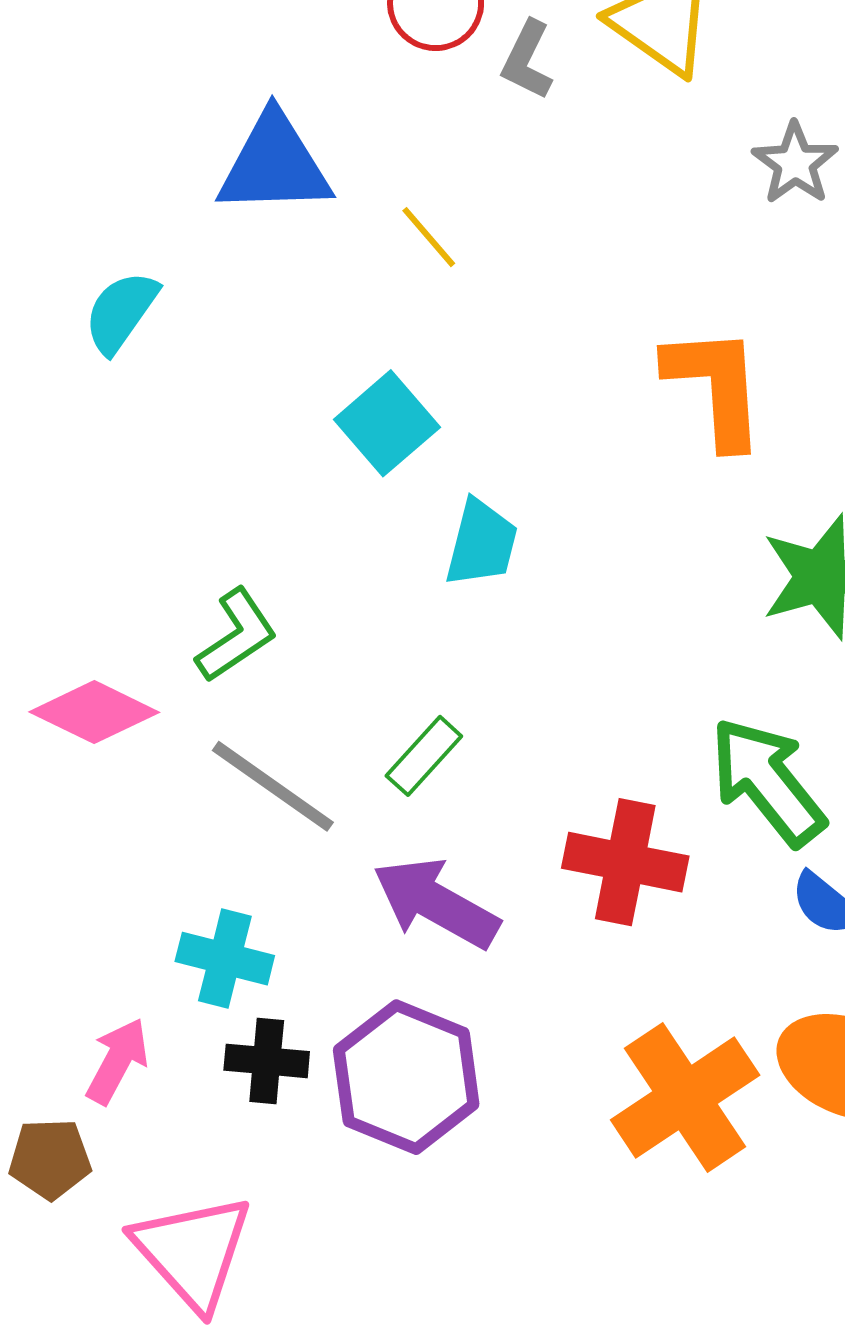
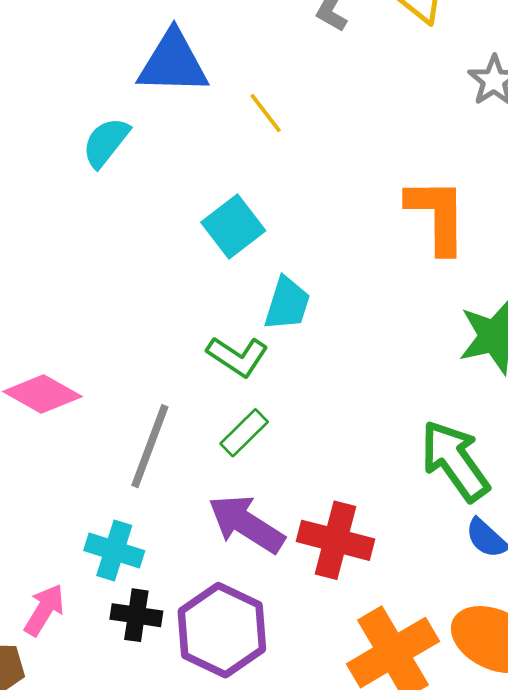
cyan semicircle: (121, 312) -> (106, 142), moved
green L-shape: (236, 635) -> (237, 356), moved, turned 64
gray line: (273, 786) -> (150, 446), turned 72
red cross: (625, 862) -> (335, 540), moved

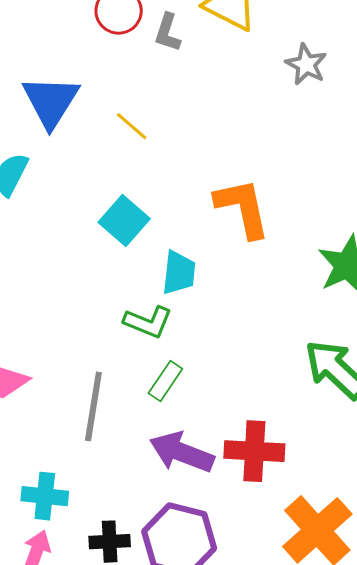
blue triangle: (173, 63) -> (51, 101), turned -48
orange L-shape: (437, 215) -> (243, 208), moved
cyan cross: (114, 551) -> (45, 496), moved

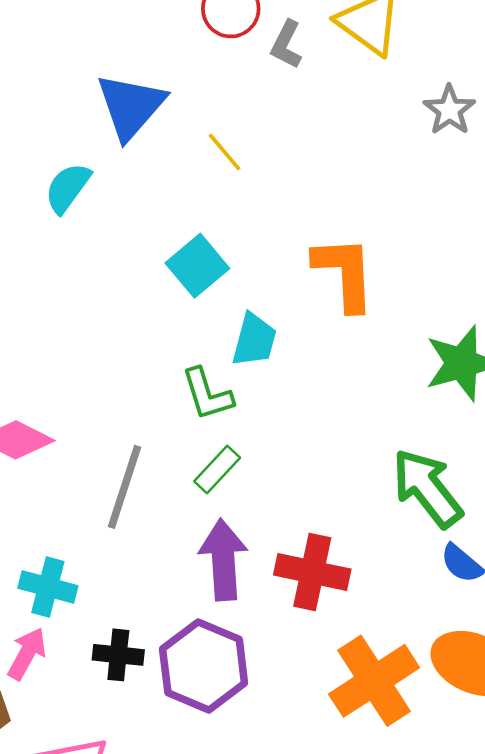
green L-shape: (148, 322) -> (207, 394), turned 42
purple arrow: (182, 452) -> (223, 560), turned 56

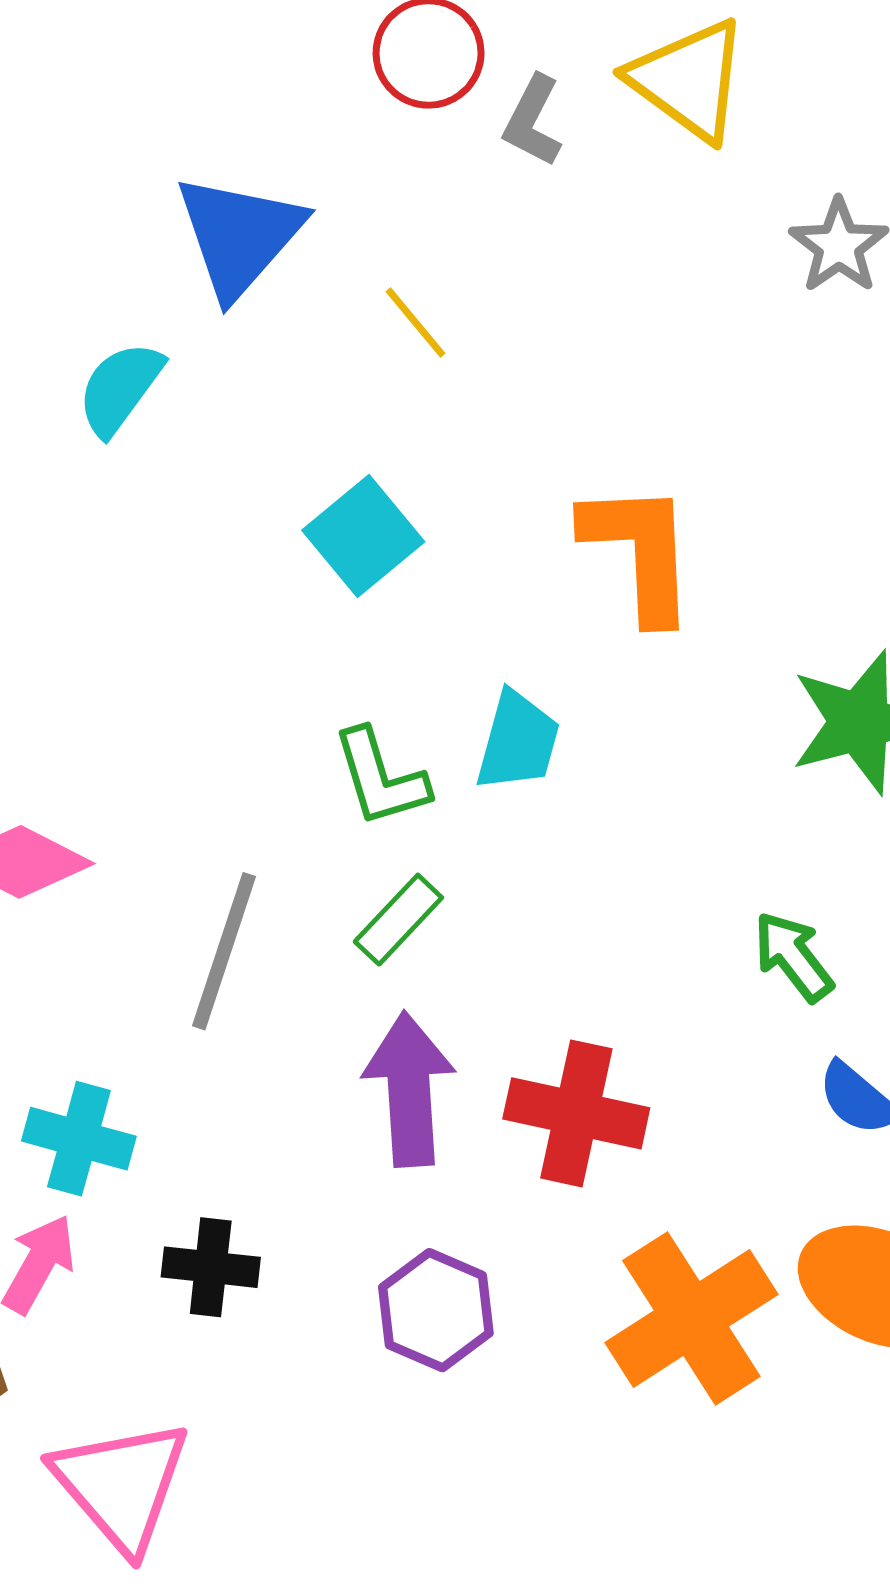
cyan trapezoid: (254, 340) -> (518, 741), moved
green arrow: (427, 488) -> (793, 957), size x0.6
purple hexagon: (204, 666) -> (436, 1310), moved, size x0.7

